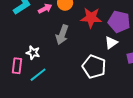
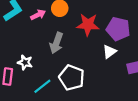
white pentagon: (94, 67) -> (72, 78), moved
cyan line: (38, 75) -> (42, 86), moved

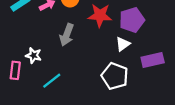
purple pentagon: (118, 29) -> (132, 20), turned -30
white pentagon: (72, 78) -> (115, 76), moved

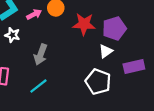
gray arrow: (67, 35) -> (41, 55), moved
white star: (33, 55) -> (12, 35), moved

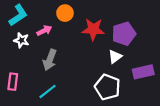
pink arrow: (34, 14) -> (44, 30), moved

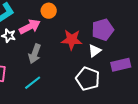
red star: (93, 29) -> (72, 40), moved
pink arrow: (44, 30) -> (30, 27), size x1.5

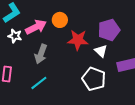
orange circle: (49, 11) -> (60, 20), moved
white triangle: (95, 51) -> (101, 51), turned -40

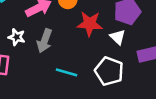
white star: (15, 36) -> (17, 37), moved
cyan line: (39, 83) -> (66, 72), moved, turned 54

